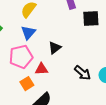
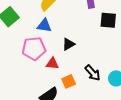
blue triangle: (28, 32) -> (44, 26), turned 49
orange square: (27, 84) -> (69, 81), moved

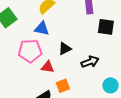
black arrow: (93, 73) -> (90, 62), moved, turned -72

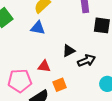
black triangle: (65, 49) -> (69, 51), moved
pink pentagon: (30, 51) -> (20, 81), moved

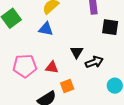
black triangle: (69, 51) -> (77, 52), turned -32
pink pentagon: (20, 81) -> (25, 66), moved

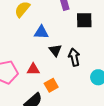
blue triangle: (46, 29) -> (41, 32), moved
black arrow: (94, 62) -> (74, 57), turned -72

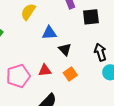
black arrow: (74, 57) -> (100, 52), moved
orange square: (51, 85) -> (70, 74), moved

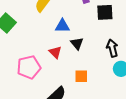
red triangle: (45, 70) -> (55, 52), moved, turned 48
orange square: (70, 74) -> (81, 76), moved, turned 32

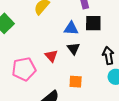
black square: (105, 12) -> (93, 23), moved
blue triangle: (62, 26) -> (71, 28), moved

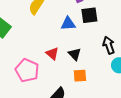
black triangle: (74, 49) -> (75, 54), moved
pink pentagon: (24, 69) -> (27, 70), turned -30

